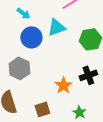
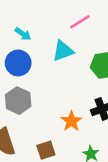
blue circle: (31, 37) -> (18, 63), moved

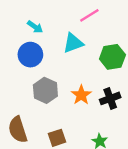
gray hexagon: (18, 101) -> (45, 90), moved
orange star: (71, 121) -> (81, 95), moved

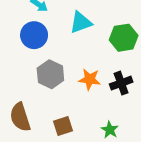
orange star: (81, 95) -> (90, 79), turned -30

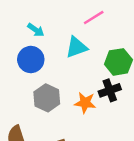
black cross: (121, 83) -> (110, 90), moved

